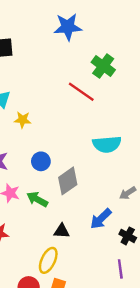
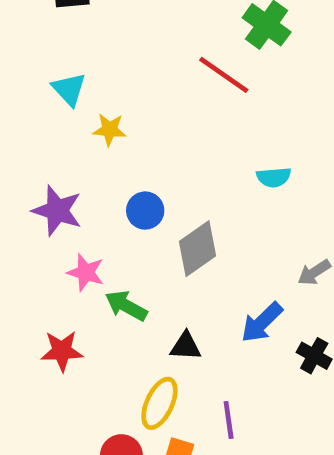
cyan semicircle: (107, 144) -> (274, 177), size x0.6
green arrow: (37, 199) -> (126, 306), moved
purple line: (120, 269) -> (229, 420), moved

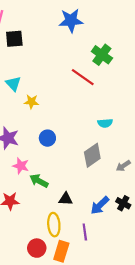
gray diamond: (198, 249) -> (92, 155), moved
blue arrow: (262, 322) -> (100, 205), moved
yellow ellipse: (159, 403) -> (54, 225), turned -30

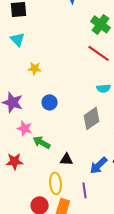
red line: (83, 77) -> (99, 53), moved
cyan triangle: (13, 84) -> (18, 39), moved

